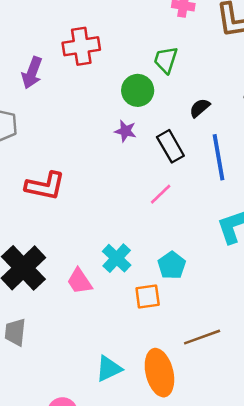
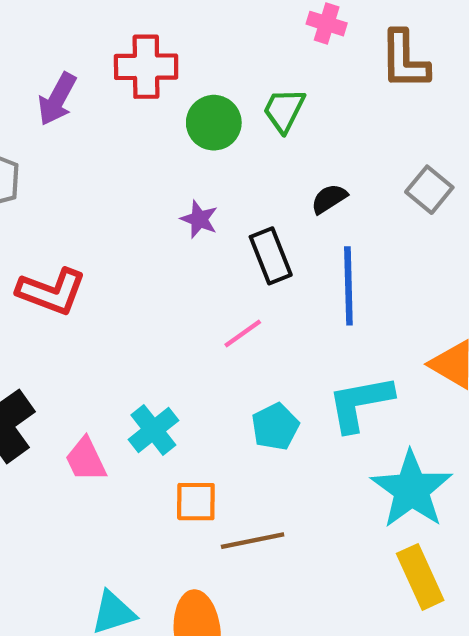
green circle: (138, 90) -> (214, 123), moved
cyan pentagon: (172, 265) -> (275, 427), moved
brown line: (202, 337) -> (253, 541), moved

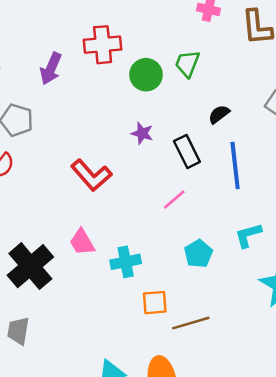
red L-shape: (51, 292) -> (91, 175), moved, turned 33
cyan L-shape: (360, 403) -> (248, 235), size x0.7
cyan cross: (153, 430) -> (126, 262), turned 32
pink trapezoid: (86, 460) -> (82, 242), moved

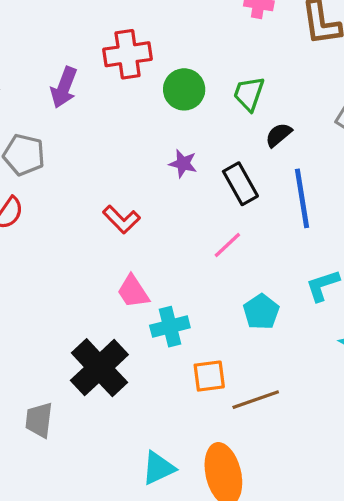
green trapezoid: (187, 64) -> (249, 94), moved
red L-shape: (91, 175) -> (121, 219), size x0.7
pink trapezoid: (82, 242) -> (133, 291), moved
black cross: (30, 266) -> (99, 368), moved

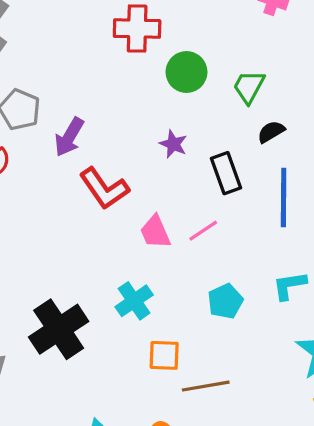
purple arrow: (64, 88) -> (69, 137), moved
red L-shape: (121, 219) -> (104, 189), size x1.4
pink trapezoid: (133, 291) -> (155, 232), moved
cyan cross: (170, 327) -> (134, 301), turned -30

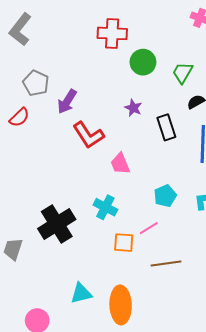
pink line: (203, 231) -> (149, 228), moved
cyan cross: (134, 301) -> (105, 207), turned -30
cyan pentagon: (225, 301) -> (165, 196), moved
brown line: (206, 386) -> (166, 263), moved

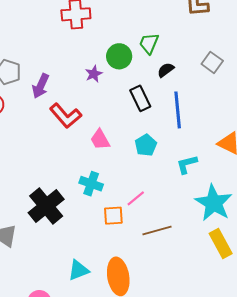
green circle: (143, 62) -> (119, 56), moved
purple star: (133, 108) -> (94, 74), moved, turned 30
cyan pentagon: (165, 196) -> (146, 145), moved

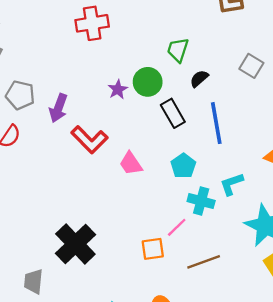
green circle: (119, 56) -> (148, 82), moved
cyan cross: (91, 184) -> (201, 201), moved

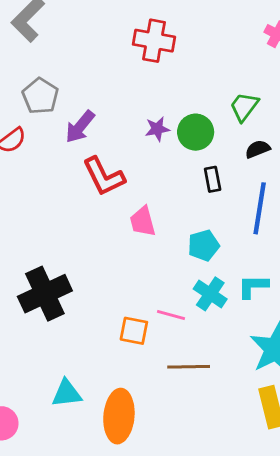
black rectangle: (173, 113) -> (213, 179), size x0.7
pink line: (177, 227) -> (171, 315), turned 40

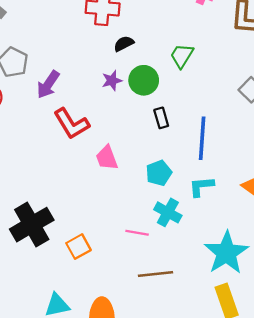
black semicircle: (258, 149) -> (124, 44), moved
cyan L-shape: (253, 286) -> (201, 186), moved
orange square: (134, 331) -> (79, 247), moved, turned -35

